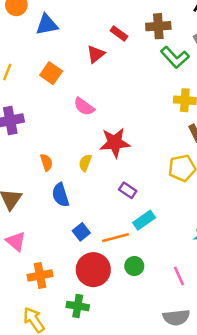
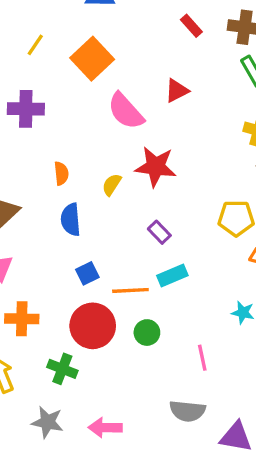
red triangle: (96, 54) -> (177, 91), moved
orange square: (51, 73) -> (92, 59), size x1.4
pink semicircle: (84, 107) -> (126, 111), size x1.4

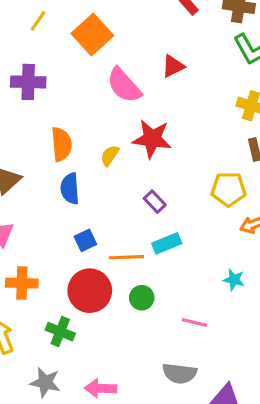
orange semicircle: (61, 173) -> (61, 144), size x1.5
pink line: (202, 358) -> (194, 322), turned -65

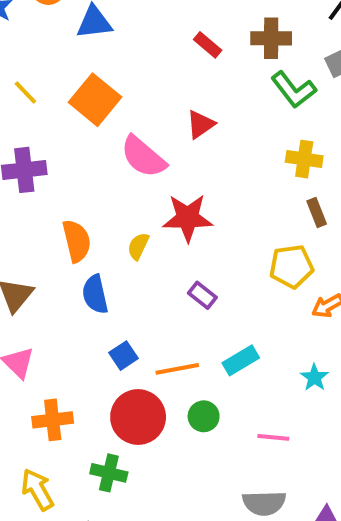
yellow line: (38, 21) -> (25, 92), turned -70
cyan rectangle: (167, 243) -> (241, 360), moved
cyan star: (234, 280) -> (314, 377), turned 30

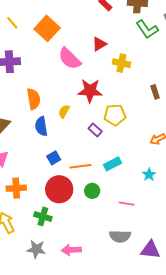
yellow cross: (304, 159) -> (121, 63), moved
yellow semicircle: (138, 246) -> (64, 111), moved
yellow pentagon: (291, 266) -> (115, 115), moved

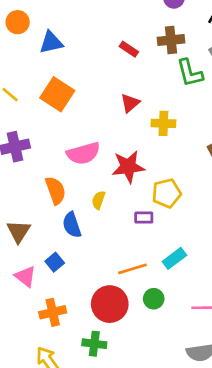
green L-shape: (147, 29) -> (190, 73), turned 30
pink semicircle: (70, 59) -> (83, 153), moved, turned -50
purple rectangle: (95, 130) -> (144, 218), turned -32
blue square: (54, 158) -> (55, 262), moved

